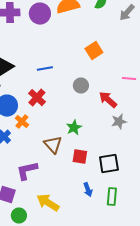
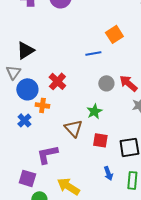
blue line: (45, 69) -> (93, 53), moved
gray circle: (81, 86) -> (106, 83), moved
orange cross: (22, 122) -> (42, 105), turned -32

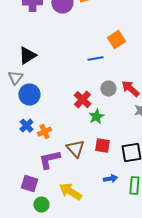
red cross: (57, 81) -> (82, 100), moved
orange cross: (42, 105) -> (44, 132), moved, turned -32
brown triangle: (73, 128) -> (75, 149), moved
blue arrow: (108, 173) -> (110, 179), turned -80

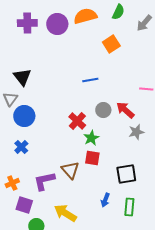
orange square: (116, 40) -> (111, 44), moved
black triangle: (27, 56) -> (22, 77), turned -36
orange cross: (44, 132) -> (12, 183), moved
red square: (102, 146) -> (92, 158), moved
blue arrow: (110, 179) -> (105, 200), turned 120

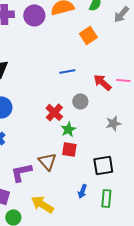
red arrow: (125, 110) -> (102, 82), moved

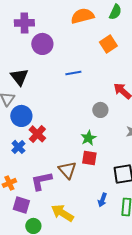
purple circle: (34, 15) -> (42, 44), moved
blue line: (67, 71) -> (73, 73), moved
red cross: (54, 112) -> (37, 134), moved

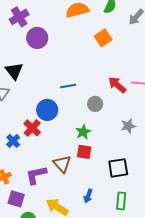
purple cross: (24, 23) -> (19, 17), turned -30
blue line: (73, 73) -> (68, 86), moved
blue circle: (21, 116) -> (47, 110), moved
blue arrow: (102, 200) -> (88, 196), moved

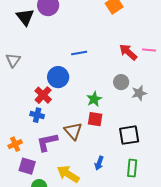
black triangle: (14, 71) -> (25, 17), moved
gray circle: (95, 104) -> (121, 82), moved
blue cross: (13, 141) -> (37, 115), moved, turned -32

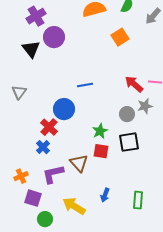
gray star: (139, 93) -> (145, 106), moved
blue cross: (37, 115) -> (43, 147), turned 32
black square: (129, 135) -> (129, 142), moved

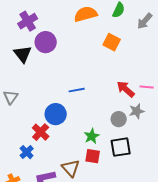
orange square: (120, 37) -> (112, 42), turned -30
blue cross: (43, 147) -> (27, 152), moved

